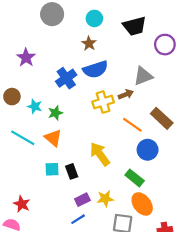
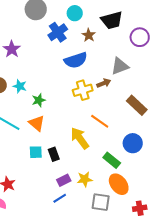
brown star: (89, 43) -> (89, 35), moved
blue cross: (66, 78) -> (58, 32), moved
cyan star: (35, 106) -> (20, 86), moved
orange line: (132, 125) -> (100, 121), moved
blue circle: (148, 150) -> (133, 143), moved

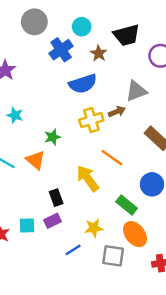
green star: (39, 100) -> (53, 137), moved
cyan square: (36, 152) -> (27, 226), moved
purple rectangle: (64, 180) -> (53, 221), moved
blue line: (60, 198) -> (73, 250), moved

